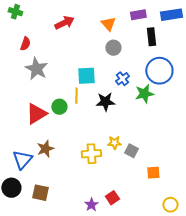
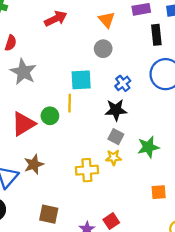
gray circle: (113, 48) -> (103, 49), moved
green star: (144, 94) -> (148, 147), moved
black star: (105, 102) -> (116, 110), moved
gray square: (131, 151) -> (116, 137), moved
brown square: (40, 193) -> (49, 214), moved

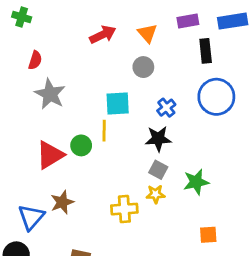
red arrow: (56, 19) -> (103, 35), moved

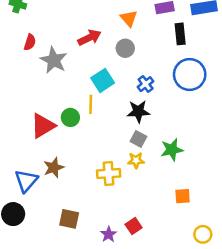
red arrow: (103, 35) -> (89, 38), moved
gray star: (50, 94) -> (54, 60), moved
cyan square: (118, 104) -> (103, 80), turned -30

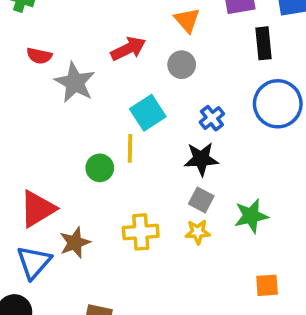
red semicircle: (30, 42) -> (39, 56), turned 84
red triangle: (43, 126) -> (37, 209), moved
yellow cross: (109, 174) -> (141, 232), moved

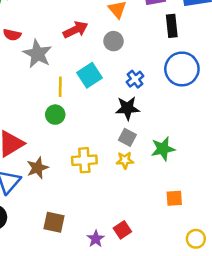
yellow line: (130, 148) -> (60, 87), moved

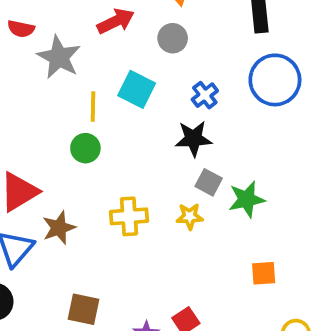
cyan square: (89, 75) -> (137, 89), turned -30
gray square: (127, 137) -> (209, 182), moved

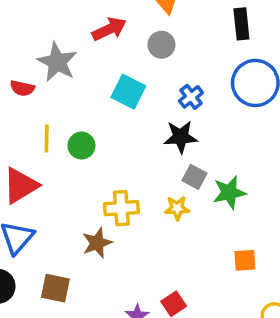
red semicircle: (21, 29) -> (22, 88), moved
yellow line: (93, 106) -> (47, 139), moved
brown star: (59, 228) -> (97, 243), moved
brown square: (84, 309) -> (55, 288), moved

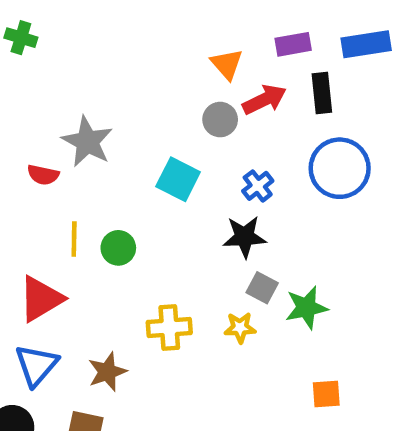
red arrow: (109, 29) -> (264, 100), moved
brown star: (97, 243) -> (107, 372), moved

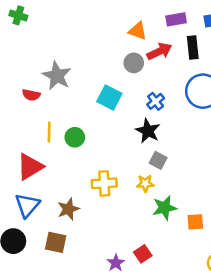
orange triangle: (227, 64) -> (138, 31), turned -30
black star: (244, 237) -> (148, 131), turned 30
green star: (306, 308) -> (165, 208), moved

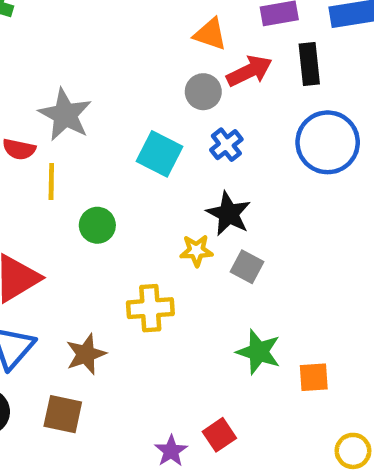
blue cross: (156, 101) -> (226, 145), moved
yellow line: (49, 132) -> (51, 181), moved
yellow star: (145, 183) -> (196, 251), moved
green star: (165, 208) -> (259, 352), turned 30

